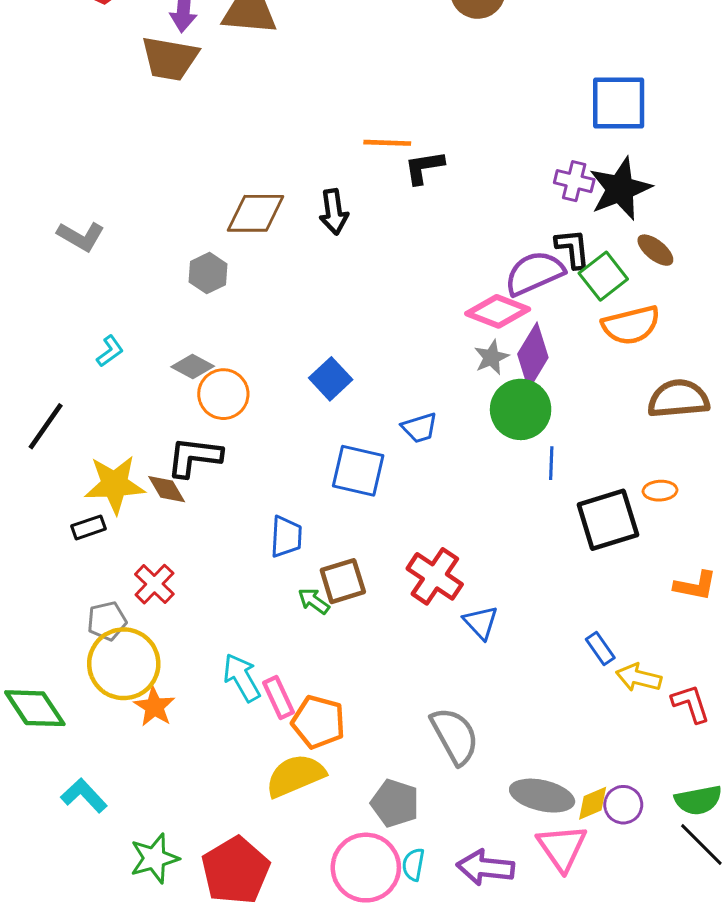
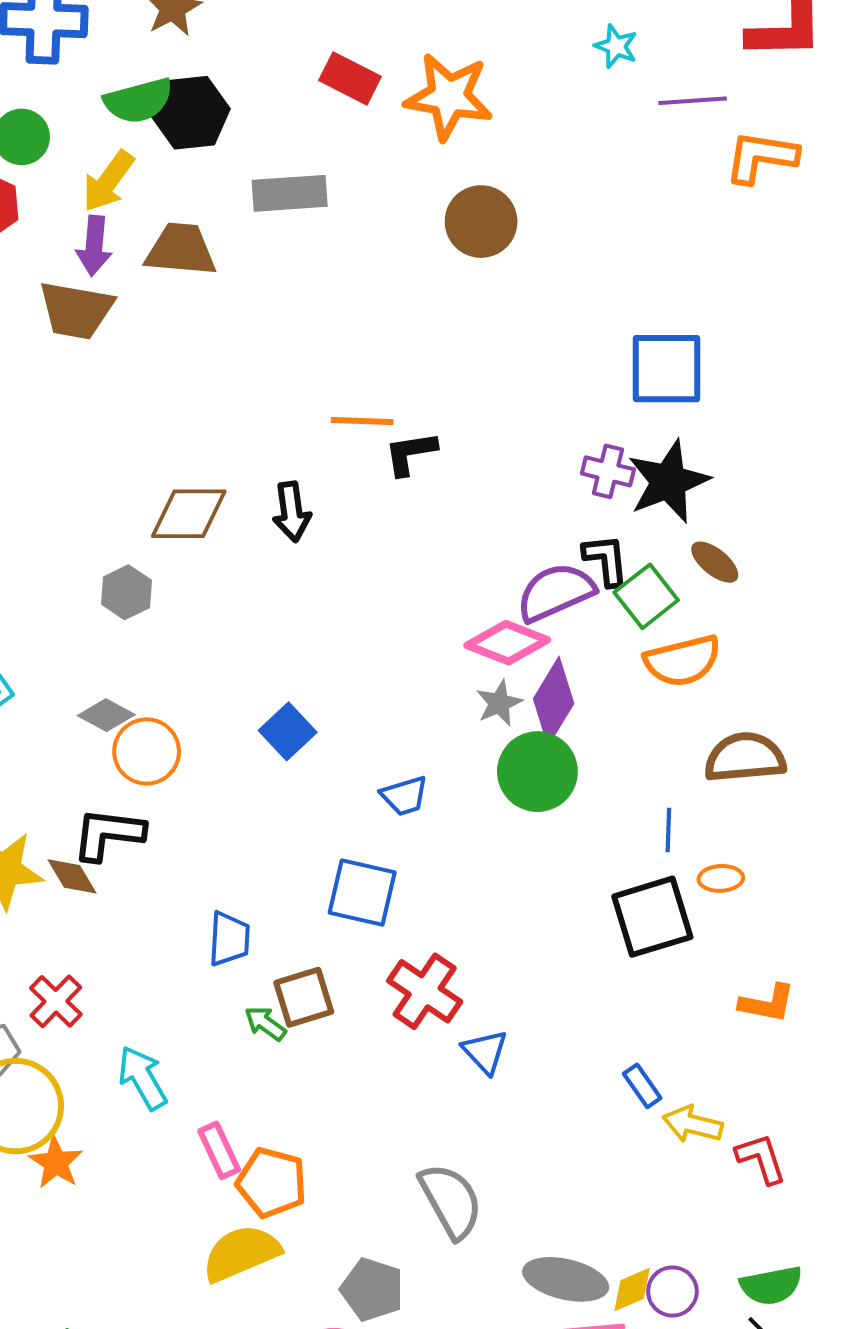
blue line: (551, 463) -> (668, 830), moved
blue square: (358, 471) -> (362, 893), moved
cyan arrow: (242, 678) -> (143, 1078), moved

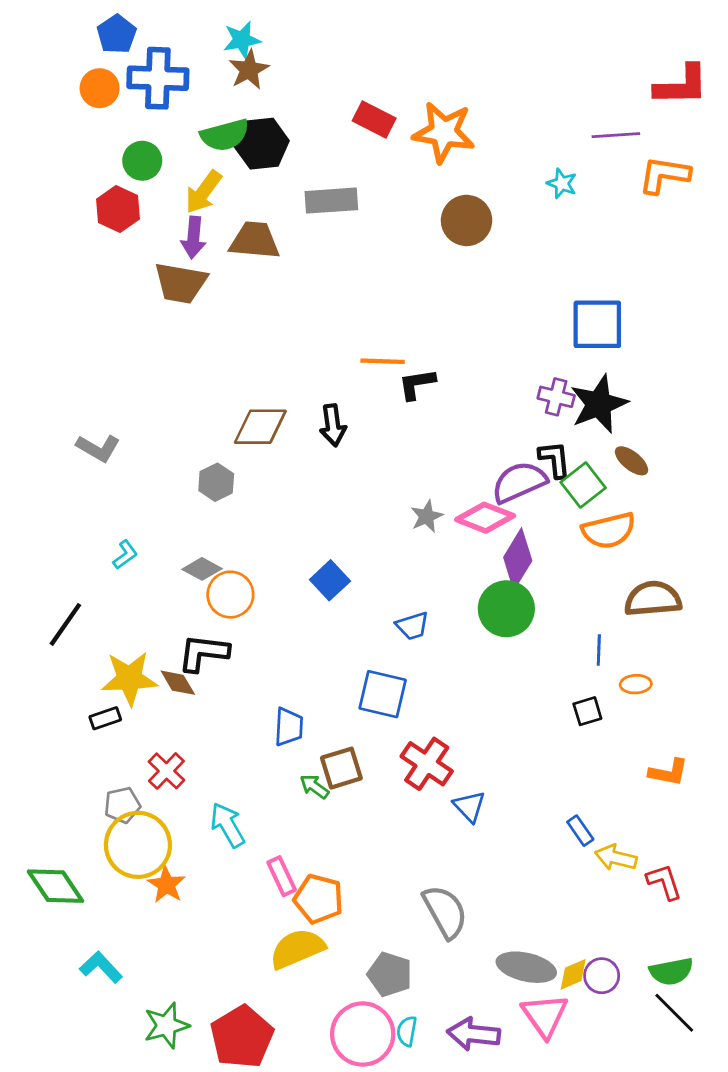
cyan star: (616, 46) -> (562, 183), moved
gray star: (499, 703) -> (427, 516), moved
black square: (652, 917) -> (587, 711), size x0.5

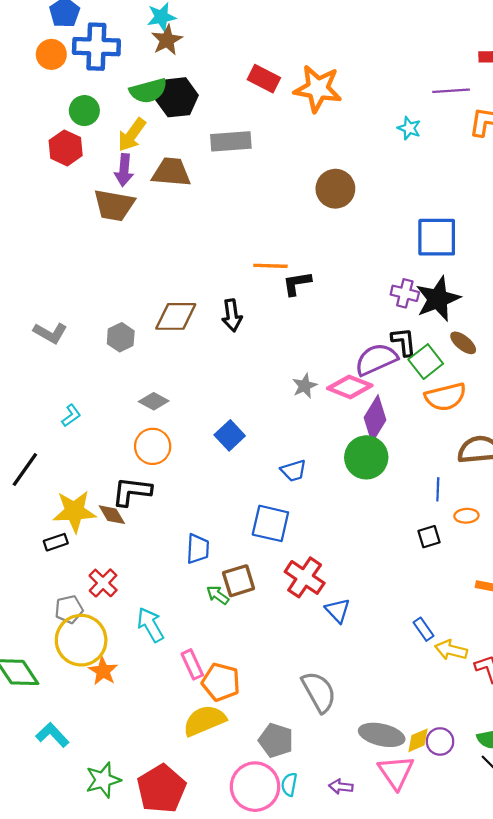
brown circle: (467, 220) -> (335, 189), moved
gray hexagon: (216, 482) -> (121, 337), moved
gray diamond: (202, 569) -> (154, 401), moved
purple arrow: (474, 1034) -> (341, 787), size x0.6

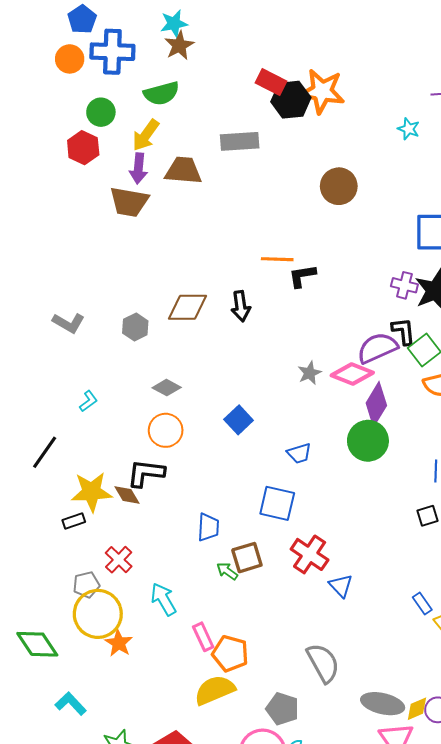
black hexagon: (177, 97) -> (291, 100), moved

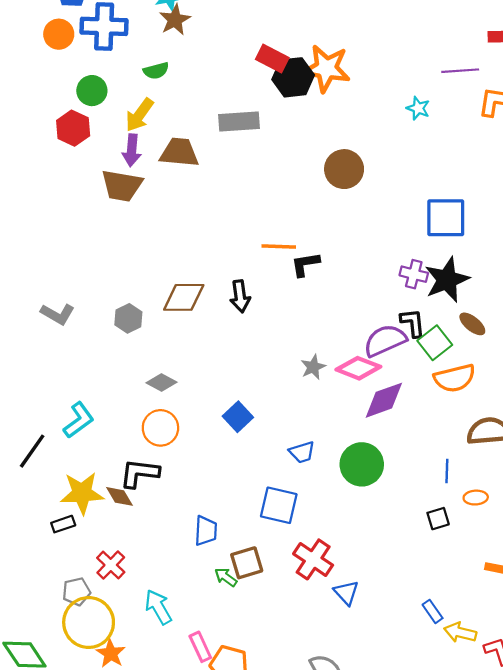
green semicircle: (161, 93) -> (156, 71), size x0.7
cyan L-shape: (88, 401) -> (79, 420), moved, size x1.6
purple diamond: (376, 404) -> (384, 400), turned 39
green circle: (368, 441) -> (362, 464), moved

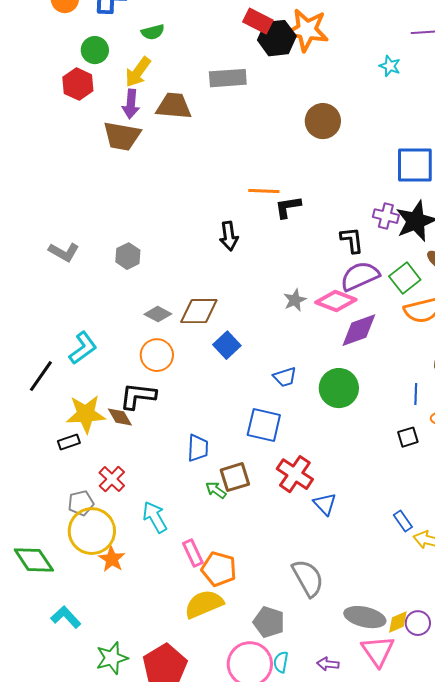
brown diamond: (184, 297) -> (199, 311), moved
black L-shape: (413, 323) -> (352, 240), moved

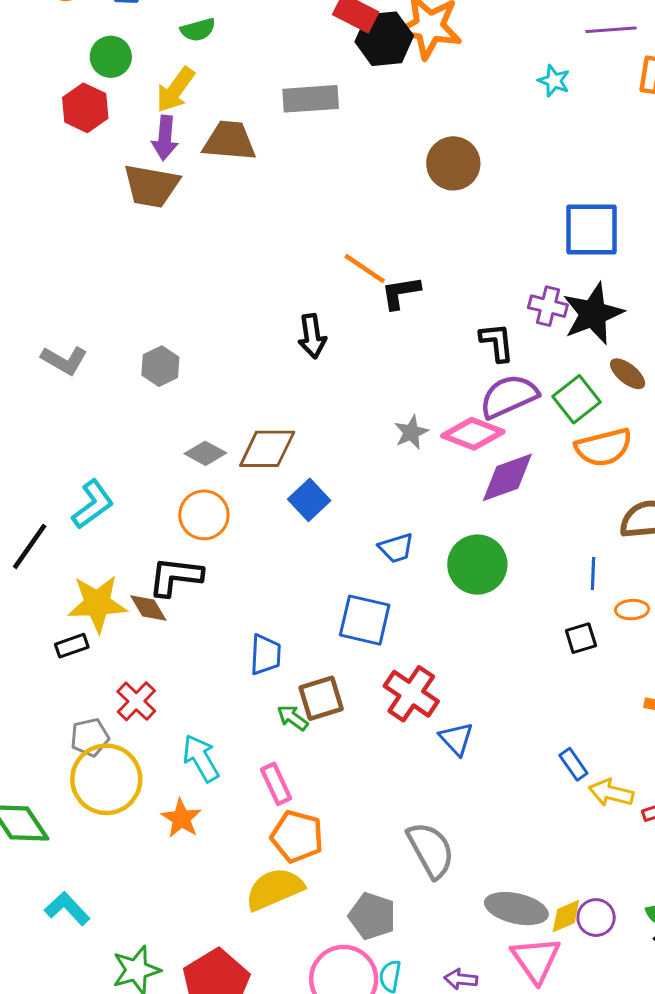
orange line: (264, 191) -> (365, 269), turned 32
pink rectangle: (193, 553) -> (276, 784), moved
orange star: (112, 559) -> (181, 818), moved

